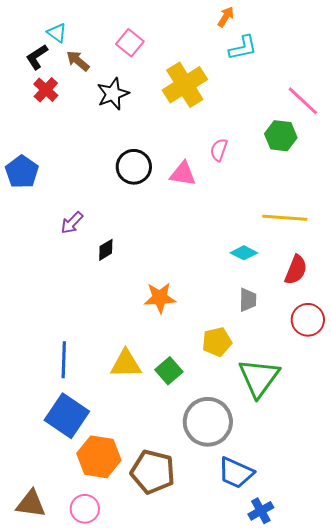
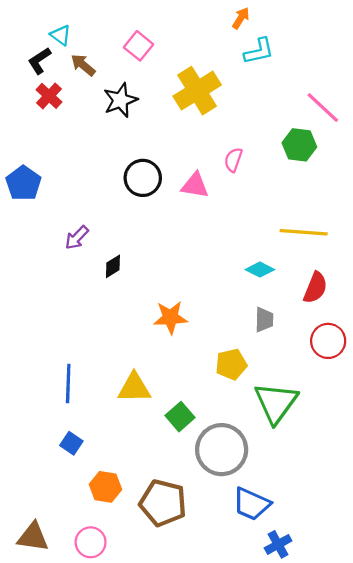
green square: (169, 371) -> (180, 417), moved
blue square: (67, 416) -> (71, 443), size x0.5
orange hexagon: (99, 457) -> (105, 487), size x0.7

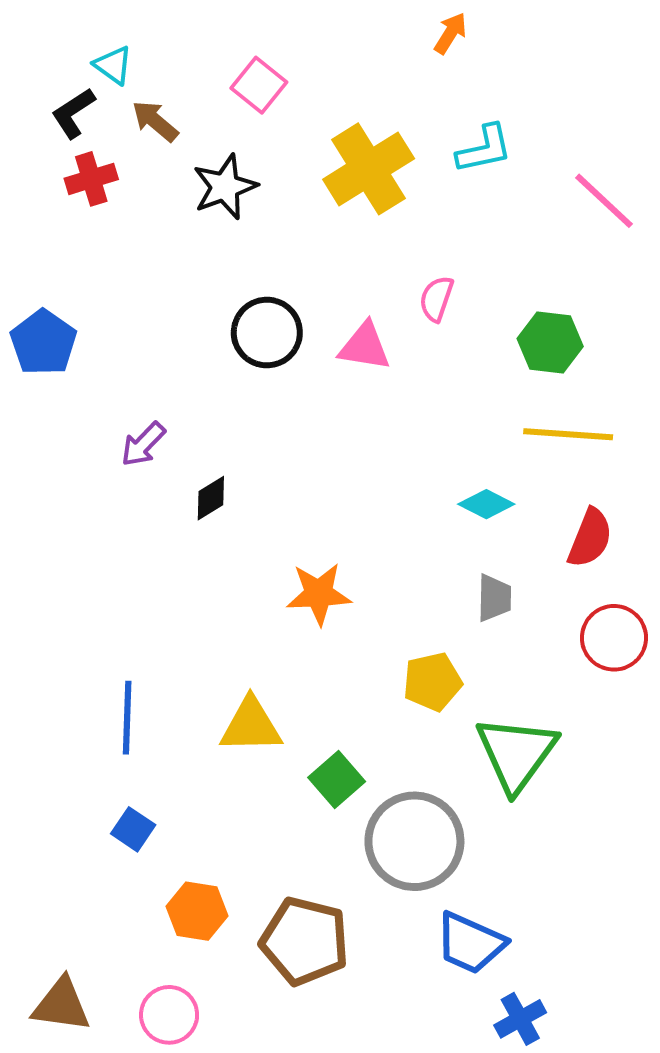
cyan L-shape: (259, 51) -> (484, 149), moved
red cross: (49, 96) -> (91, 179), turned 30
green hexagon: (299, 145) -> (550, 343), moved

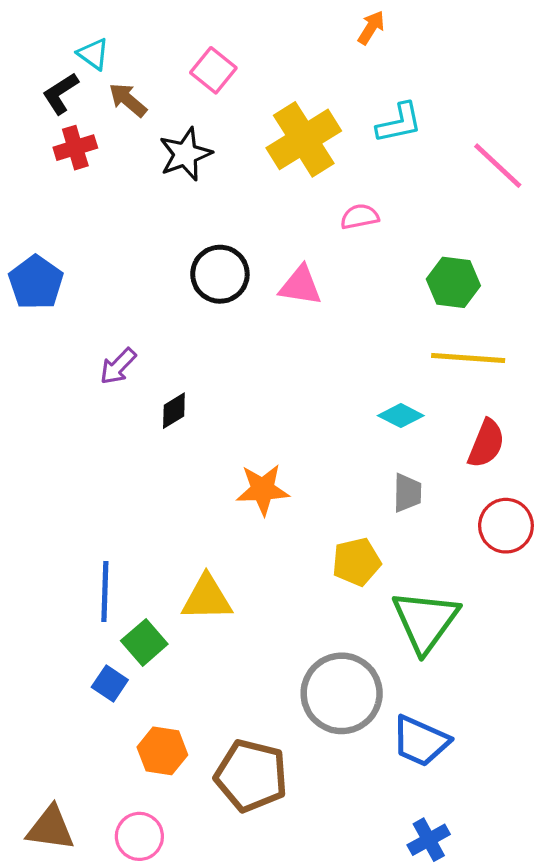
pink semicircle: (436, 299) -> (360, 217), moved, turned 60
green square: (337, 779) -> (144, 642), moved
blue trapezoid: (470, 943) -> (420, 741), moved

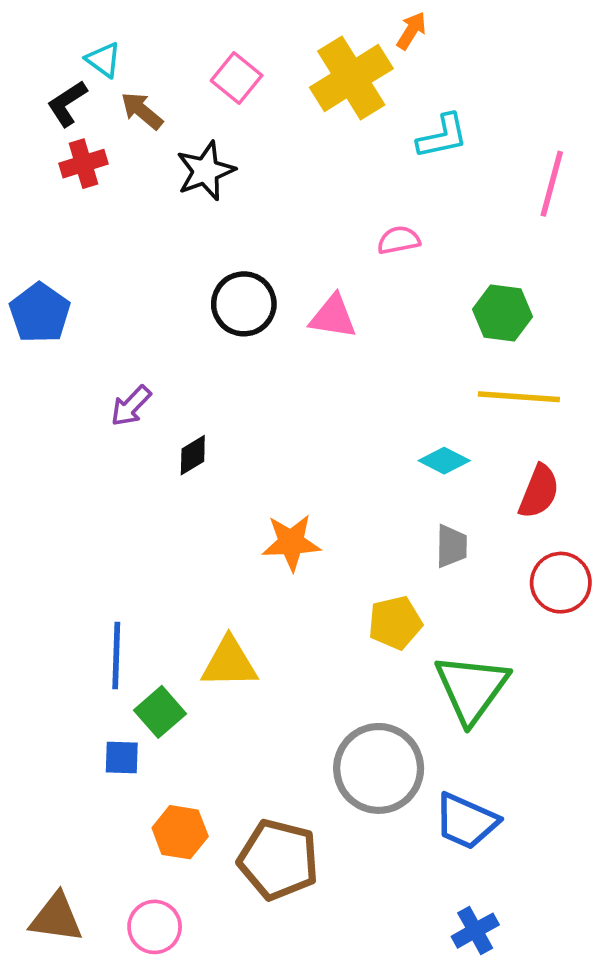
yellow cross: (304, 139) -> (351, 78), moved
pink line: (498, 166) -> (552, 184), turned 62
blue square: (110, 684) -> (122, 757), turned -32

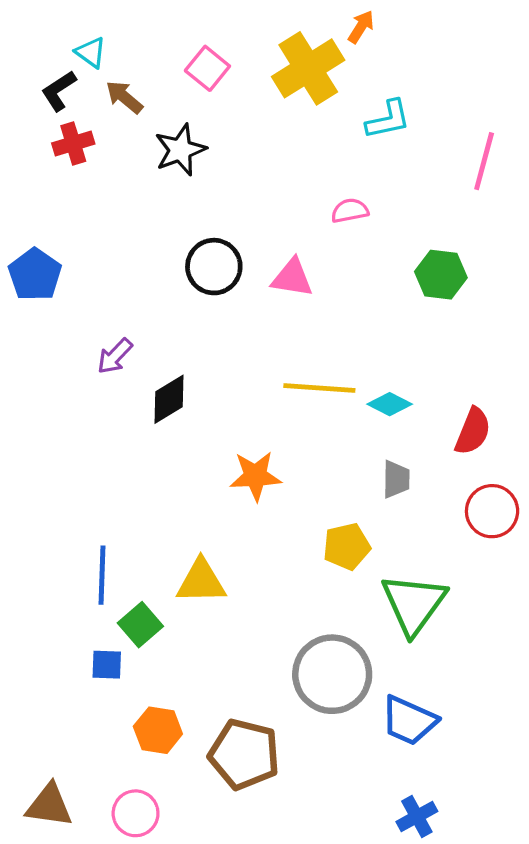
yellow line: (519, 397) -> (319, 388), moved
black diamond: (193, 455) -> (169, 399), size x1.4

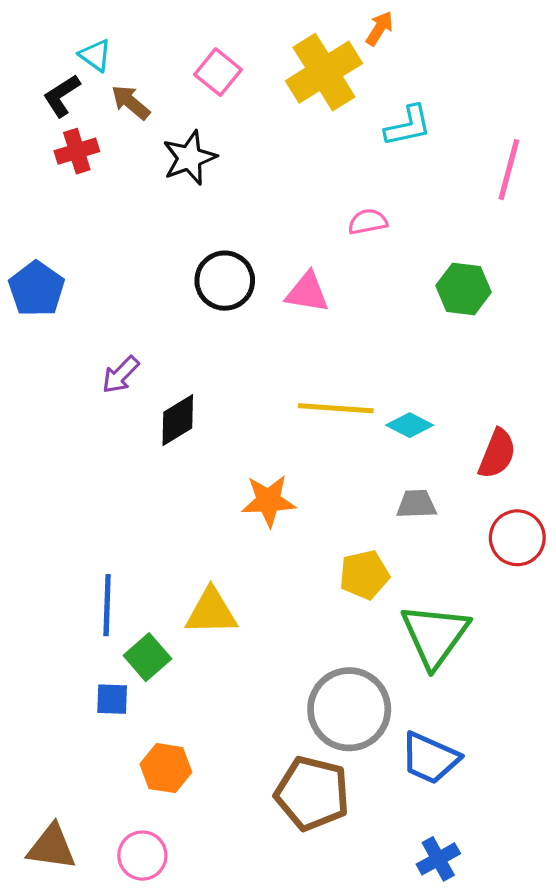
gray trapezoid: (396, 479) -> (416, 504), turned -93
brown pentagon: (244, 754) -> (312, 793), moved

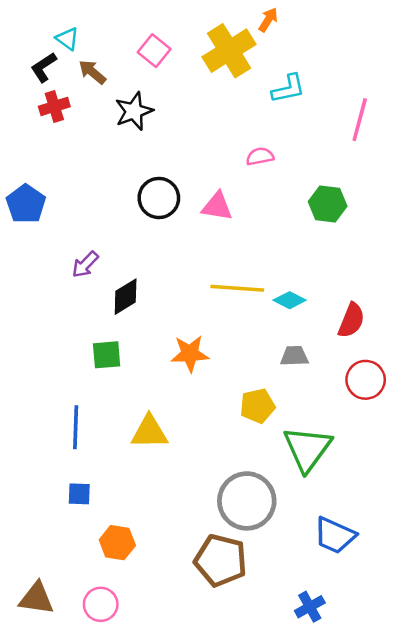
green square: (147, 657) -> (107, 355), moved, turned 36
blue trapezoid: (430, 758) -> (335, 535), moved

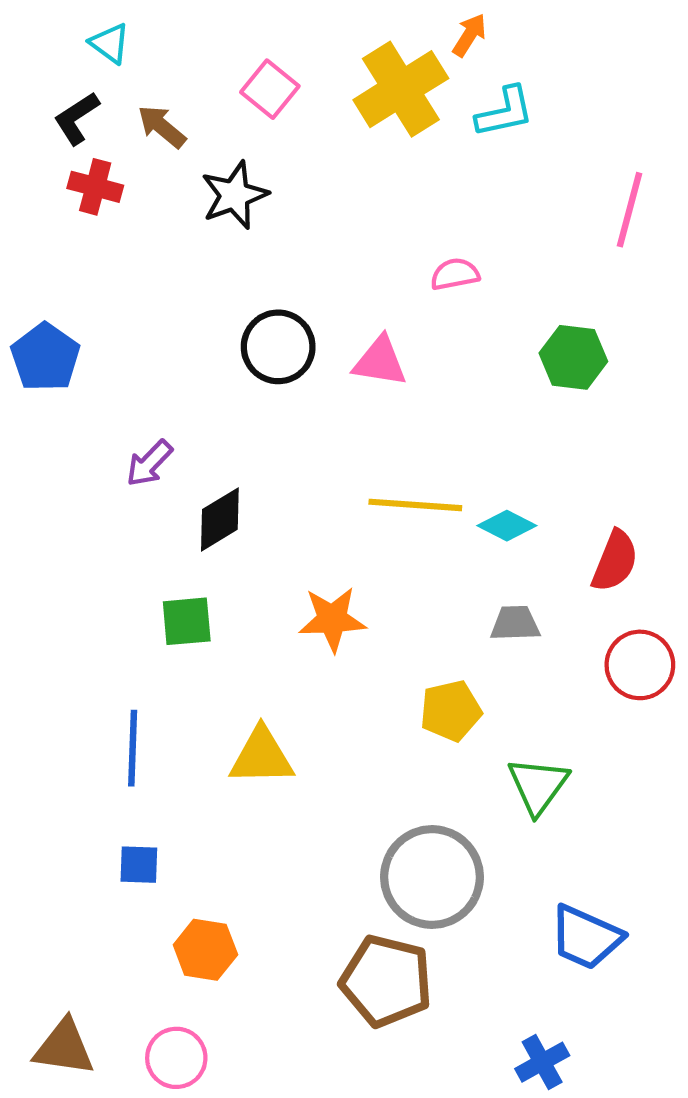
cyan triangle: (67, 39) -> (110, 43), moved
cyan L-shape: (288, 89) -> (505, 112), moved
red cross: (54, 106) -> (95, 187), turned 32
green triangle: (307, 449) -> (538, 786), size x0.7

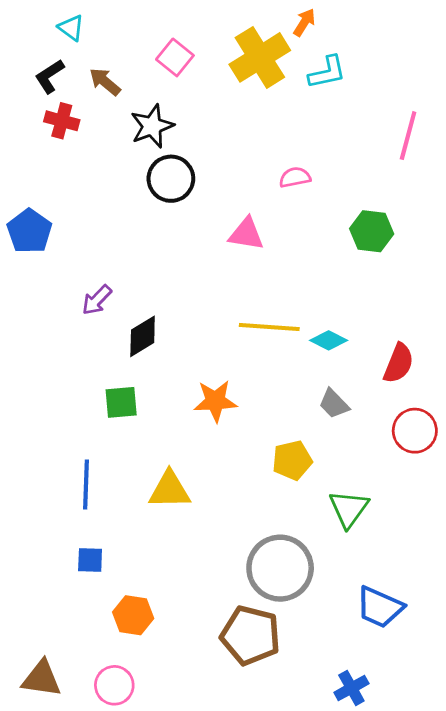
black circle: (278, 347) -> (171, 179), moved
gray trapezoid: (515, 623) -> (334, 404), turned -132

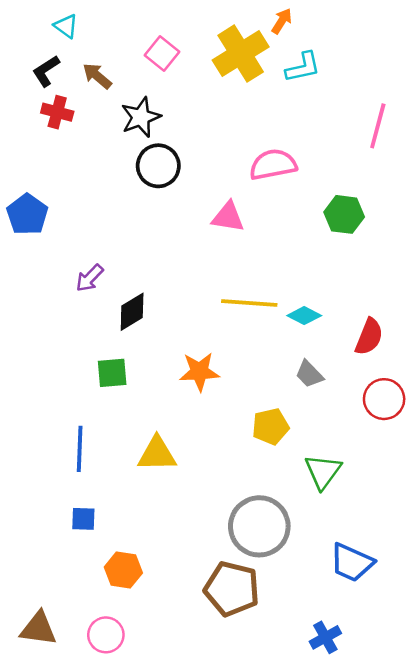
pink semicircle: (295, 177) -> (273, 165), size x1.6

